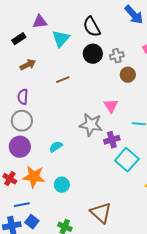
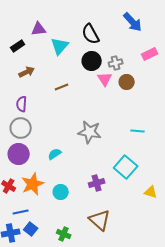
pink triangle: (111, 106) -> (105, 79), moved
purple cross: (112, 140) -> (97, 183), moved
orange star: (34, 177) -> (33, 184), turned -30

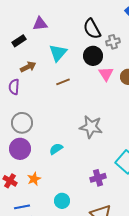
cyan triangle: (60, 46) -> (58, 53), moved
gray cross: (116, 63) -> (113, 42), moved
purple semicircle: (22, 104) -> (14, 87), moved
orange star: (33, 184) -> (34, 179), size x0.6
cyan circle: (61, 192) -> (62, 201), moved

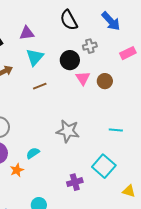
purple triangle: (40, 24) -> (27, 33), moved
black semicircle: (92, 29) -> (69, 20), moved
orange star: (34, 179) -> (17, 170), moved

